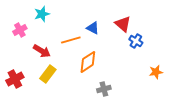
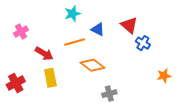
cyan star: (42, 14) -> (73, 14), moved
orange diamond: (88, 62) -> (92, 65), turned 70
yellow rectangle: (48, 74) -> (50, 78), turned -48

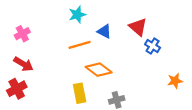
red arrow: (44, 54) -> (23, 64), moved
yellow rectangle: (50, 78) -> (80, 93), moved

